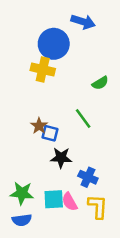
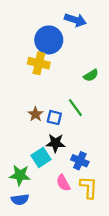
blue square: (50, 133) -> (54, 118), moved
cyan square: (54, 199) -> (41, 157), moved, turned -30

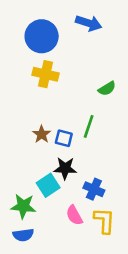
blue circle: (49, 40) -> (42, 36), moved
green line: (75, 108) -> (89, 126), turned 54

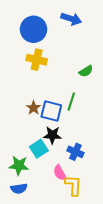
blue square: (64, 138) -> (51, 111), size x1.5
yellow L-shape: (104, 221) -> (73, 185), moved

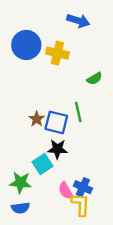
blue circle: (34, 29) -> (26, 45), moved
yellow cross: (37, 60) -> (57, 53), moved
green line: (71, 102) -> (78, 112), turned -30
blue cross: (75, 152) -> (83, 187), moved

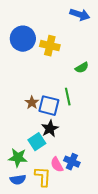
blue arrow: (78, 21) -> (80, 15), moved
black star: (57, 149) -> (50, 129), turned -30
yellow L-shape: (81, 204) -> (43, 177), moved

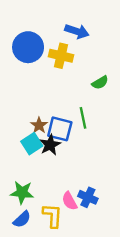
blue arrow: (80, 15) -> (77, 31), moved
black star: (50, 129) -> (50, 145), moved
cyan square: (37, 142) -> (32, 144), moved
blue semicircle: (18, 180) -> (22, 219), turned -35

